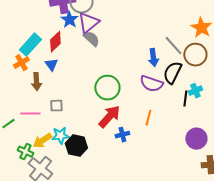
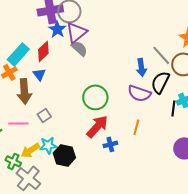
brown arrow: (36, 82) -> (24, 91), size x1.4
gray square: (56, 106) -> (44, 115), turned -32

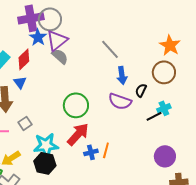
gray line: (161, 55) -> (110, 49), moved
black semicircle: (160, 82) -> (141, 90), size x0.6
black line: (173, 108) -> (154, 116), turned 56
orange line: (136, 127) -> (106, 150), moved
cyan star: (48, 145) -> (46, 145), moved, size x1.4

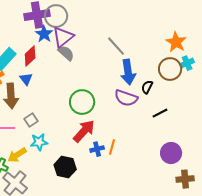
blue arrow: (122, 75) -> (128, 72), size x1.4
cyan cross: (164, 108) -> (187, 63), moved
cyan star: (46, 145) -> (39, 142), moved, size x0.7
black hexagon: (45, 163) -> (65, 167), moved

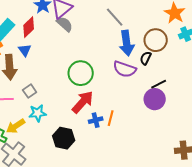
brown circle: (170, 69) -> (156, 40), moved
purple circle: (171, 153) -> (155, 99), moved

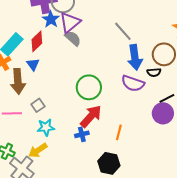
black semicircle: (146, 58) -> (154, 72), turned -120
blue cross: (96, 120) -> (82, 134), moved
yellow arrow: (16, 126) -> (38, 150), moved
black hexagon: (64, 138) -> (109, 163), moved

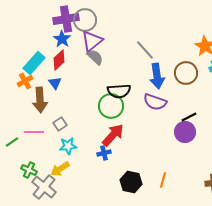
blue star: (51, 19) -> (62, 39), moved
black semicircle: (154, 72) -> (119, 91), moved, size x1.6
orange line: (119, 132) -> (163, 180), moved

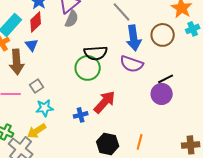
gray semicircle: (95, 57) -> (72, 19), turned 72
red arrow: (113, 135) -> (105, 102), moved

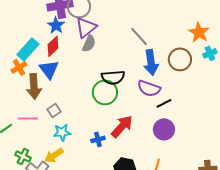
blue triangle: (32, 45) -> (49, 69), size x1.5
black line: (166, 79) -> (164, 103), moved
purple circle: (162, 94) -> (164, 129), moved

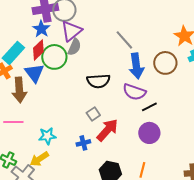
green circle: (105, 92) -> (54, 57), moved
gray square: (54, 110) -> (93, 114), moved

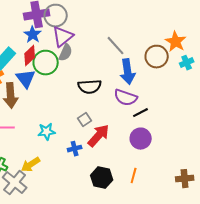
brown circle: (165, 63) -> (157, 57), moved
cyan star: (47, 136) -> (47, 132), moved

